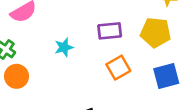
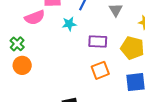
cyan star: (64, 47) -> (69, 24), moved

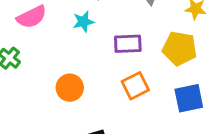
orange circle: (22, 65) -> (70, 88), moved

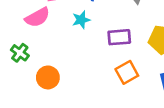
orange circle: (70, 88) -> (48, 77), moved

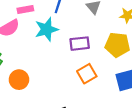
cyan star: (81, 20) -> (46, 29), size x1.5

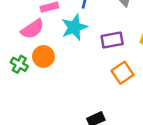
orange circle: (19, 80) -> (43, 56), moved

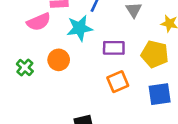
orange circle: (43, 56) -> (59, 60), moved
green cross: (19, 64) -> (25, 68), moved

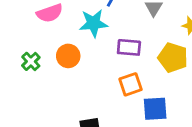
blue square: (160, 94) -> (155, 109), moved

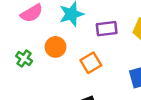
orange square: (130, 84) -> (91, 63), moved

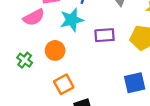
orange square: (91, 63) -> (64, 84), moved

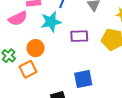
blue square: (135, 83) -> (83, 79), moved
orange square: (64, 84) -> (28, 69), moved

